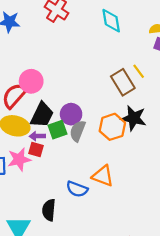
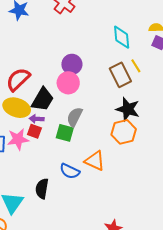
cyan diamond: (111, 21) -> (122, 37), moved
pink circle: (31, 81) -> (68, 83), moved
purple circle: (71, 114) -> (72, 64), moved
orange hexagon: (112, 127) -> (124, 132), moved
green square: (57, 130) -> (65, 133), moved, turned 30

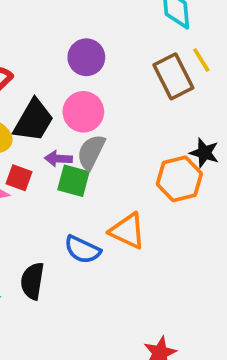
pink circle: (68, 83) -> (83, 112), moved
black star: (128, 109) -> (204, 153), moved, size x0.7
purple arrow: (37, 119) -> (58, 159), moved

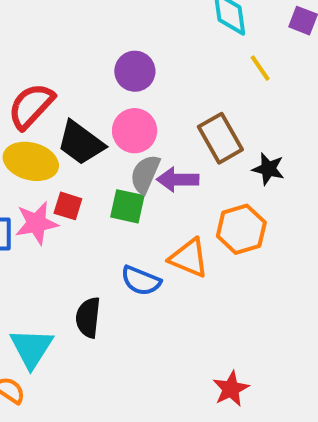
brown rectangle: (173, 76) -> (220, 138), moved
black trapezoid: (33, 121) -> (81, 143), turned 99
purple arrow: (58, 159) -> (178, 180), moved, size x1.4
orange hexagon: (179, 179) -> (241, 229), moved

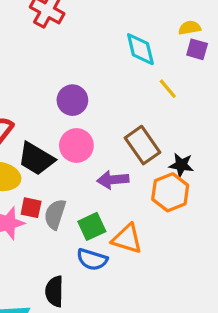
gray semicircle: (145, 174) -> (55, 214), moved
green square: (127, 206) -> (92, 226), moved, turned -32
orange hexagon: (241, 229) -> (170, 192), moved

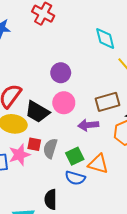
brown rectangle: (142, 145) -> (107, 102), turned -70

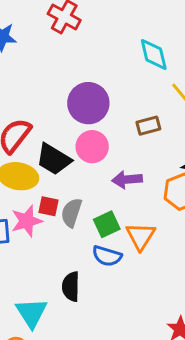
purple circle: (61, 73) -> (88, 103), size x1.4
brown rectangle: (107, 102) -> (148, 126), moved, size x0.7
orange triangle: (98, 164) -> (141, 236), turned 45

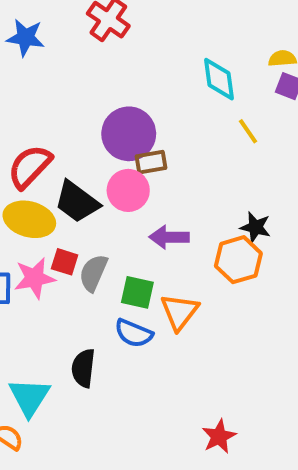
brown rectangle: (148, 126) -> (151, 162), moved
green square: (107, 224) -> (137, 292), turned 32

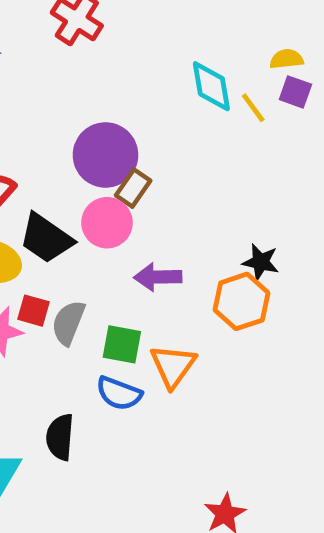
yellow line: (248, 131) -> (253, 108), moved
brown rectangle: (151, 162) -> (133, 188), turned -44

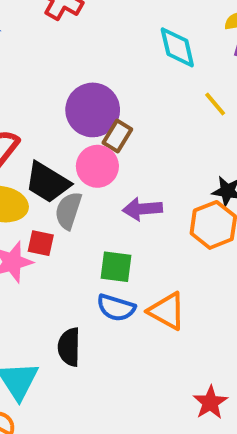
yellow line: (253, 108) -> (215, 104), moved
gray semicircle: (68, 323) -> (68, 211), moved
orange triangle: (173, 366) -> (167, 311), moved, turned -33

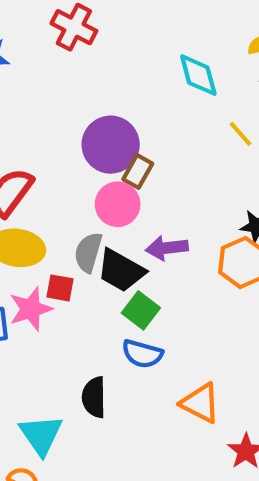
black trapezoid: (47, 182) -> (121, 270), moved
green square: (116, 267) -> (141, 310), turned 32
orange triangle: (167, 311) -> (200, 403), moved

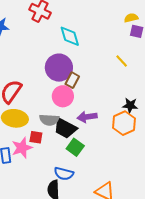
cyan diamond: (198, 75) -> (70, 36), moved
gray semicircle: (88, 252) -> (49, 120), turned -102
blue semicircle: (142, 354) -> (64, 174), moved

